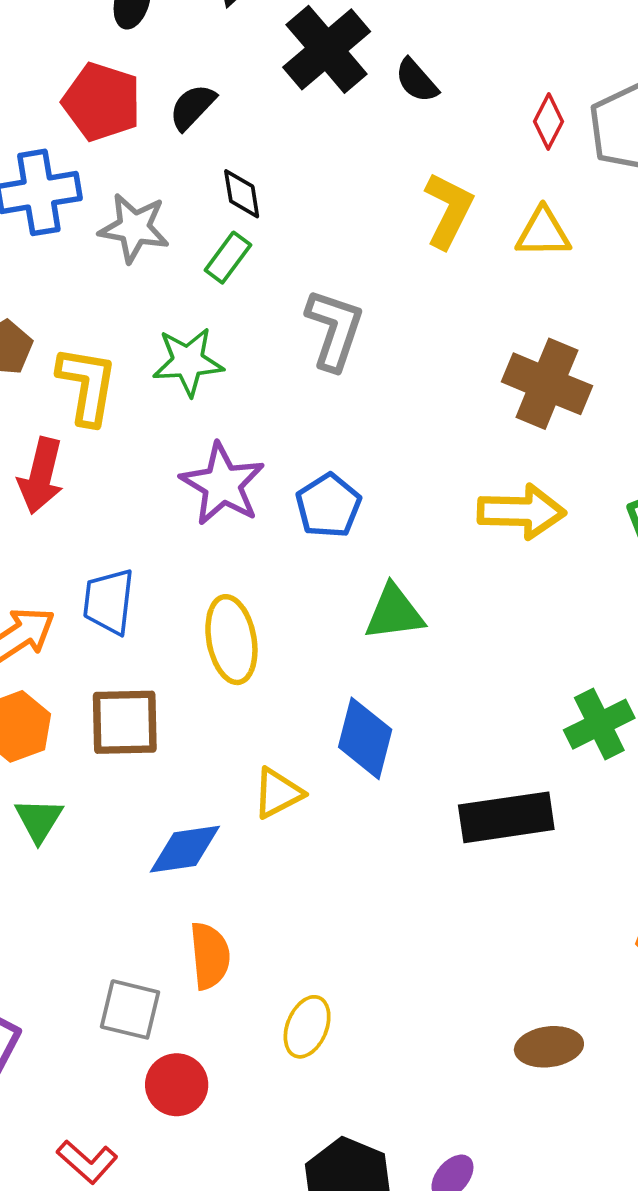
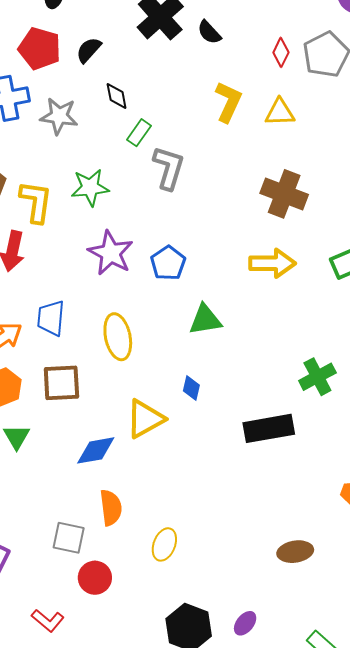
green rectangle: (228, 258) -> (139, 133), moved
blue diamond: (365, 738) -> (191, 388), size x0.6
yellow triangle: (278, 793) -> (145, 419), size x1.4

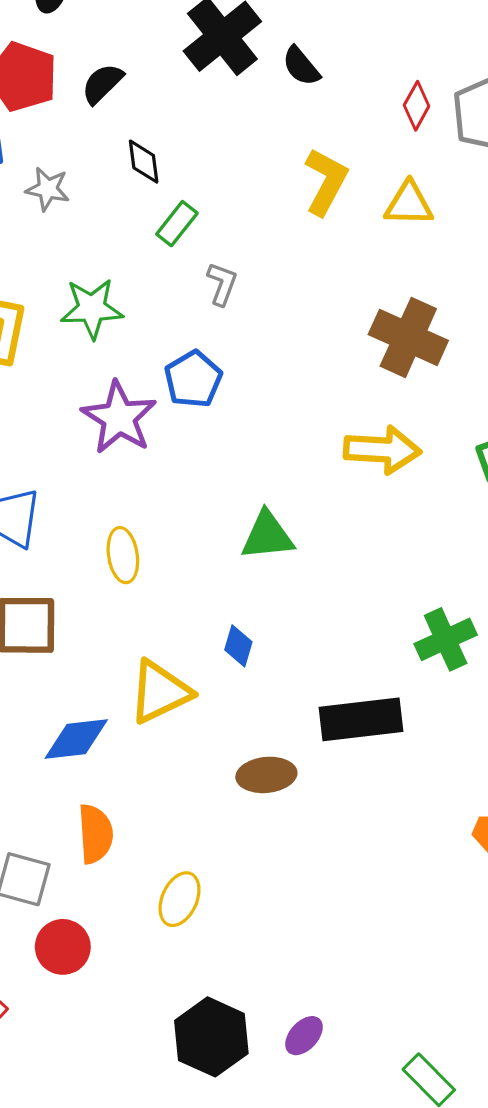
gray star: (59, 116) -> (48, 189), size x0.7
gray L-shape: (169, 168) -> (222, 284), size x0.6
blue pentagon: (168, 263) -> (193, 379), moved
yellow ellipse: (118, 337) -> (123, 555), size x0.7
brown ellipse: (295, 552) -> (266, 775), moved

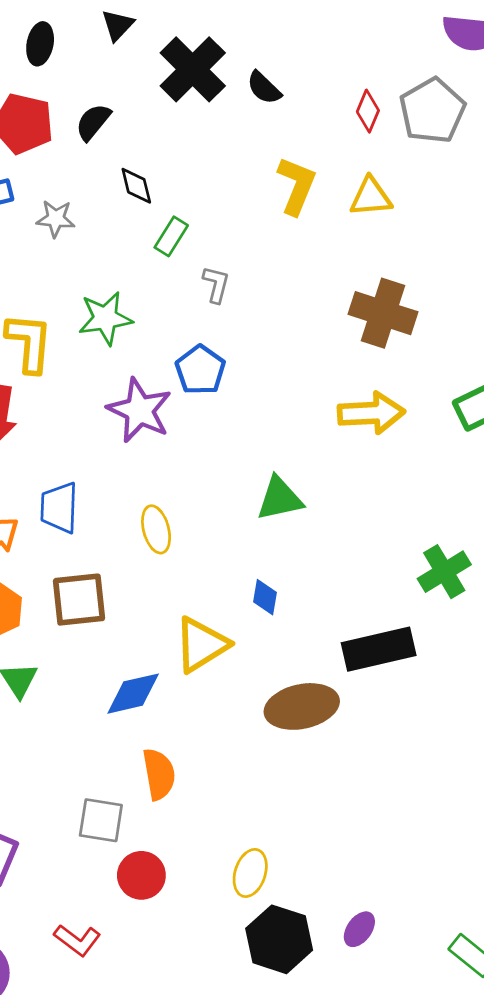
brown ellipse: (266, 775) -> (302, 706), size x1.4
yellow ellipse: (180, 899) -> (250, 873), moved

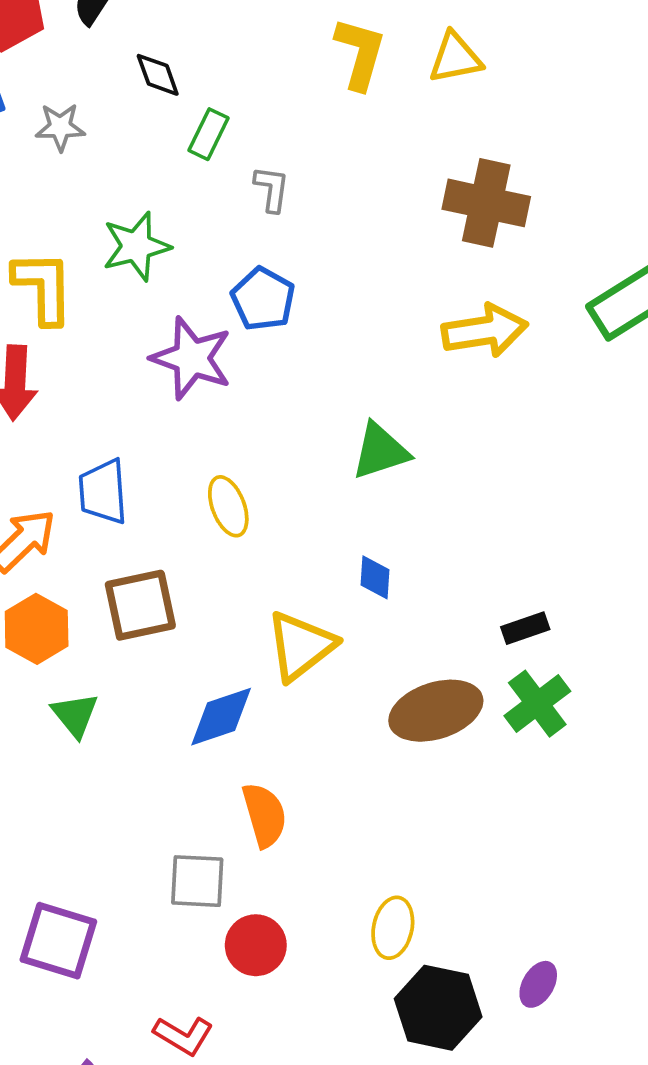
green cross: (444, 572) -> (537, 704), moved
black rectangle: (379, 649) -> (525, 628), size x0.5

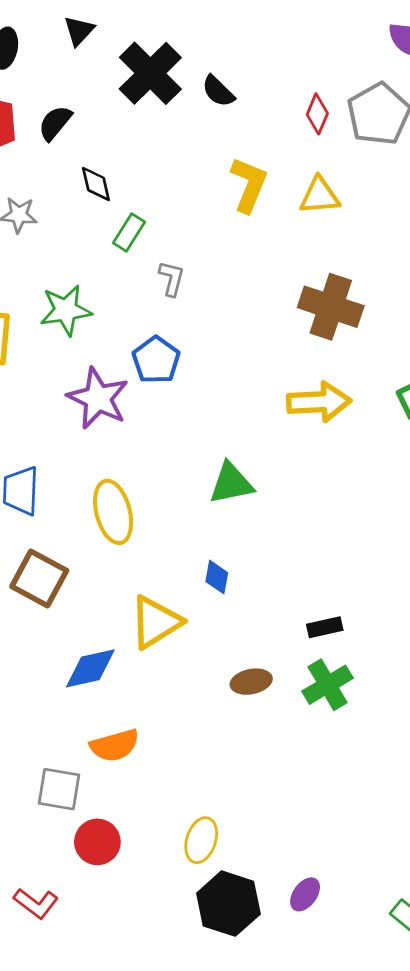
yellow ellipse: (228, 506) -> (113, 512), size x1.4
brown square: (140, 605) -> (39, 579), turned 34
brown ellipse: (436, 711) -> (251, 682), size x0.6
orange semicircle: (264, 815) -> (115, 745), turned 84

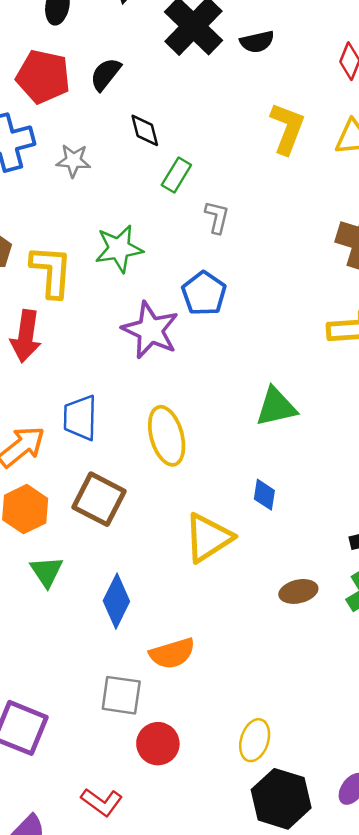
black semicircle: (218, 91) -> (257, 42), turned -56
blue diamond: (90, 668) -> (116, 601), moved, turned -50

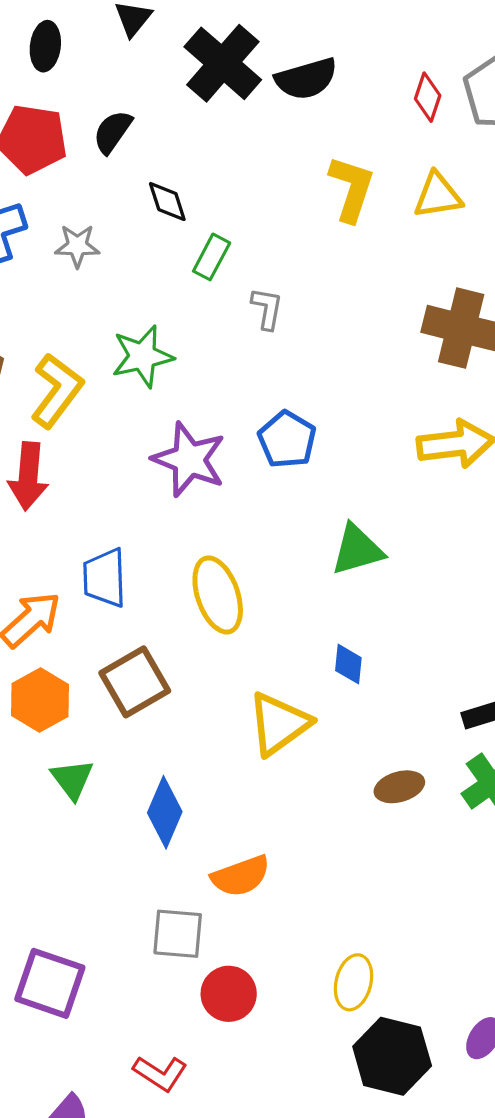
black semicircle: (257, 42) -> (306, 79), size x1.4
yellow L-shape: (51, 271) -> (57, 391), turned 36
blue pentagon: (204, 293) -> (287, 440), moved
brown square: (99, 499) -> (135, 682), turned 36

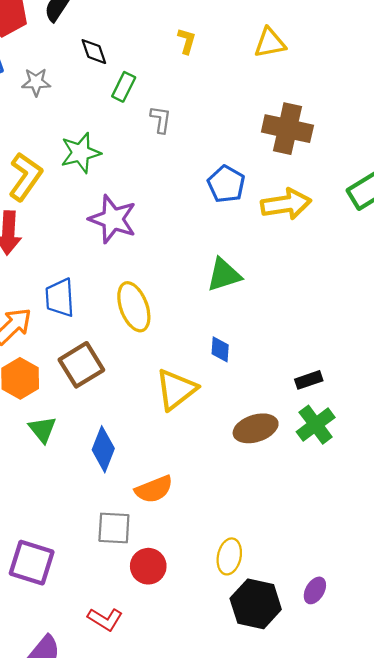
yellow L-shape: (352, 189) -> (187, 41), moved, size x0.6
blue pentagon: (287, 440) -> (226, 184), moved
brown ellipse: (399, 787) -> (256, 428), size x1.4

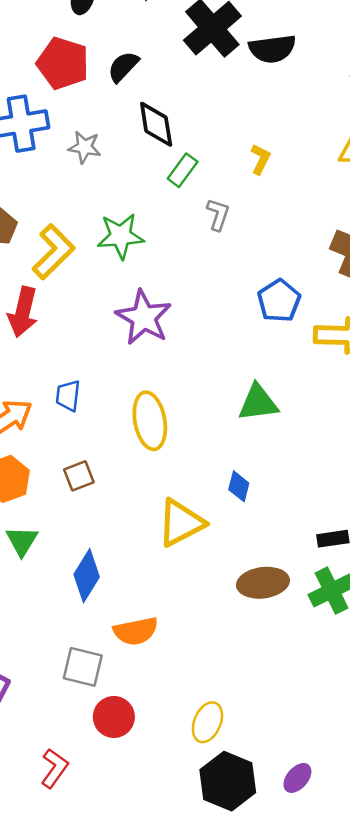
yellow L-shape: (187, 41) -> (260, 159), moved
black diamond: (94, 52) -> (156, 124), size x1.4
blue trapezoid: (60, 298) -> (68, 396), size x0.7
brown square: (81, 365) -> (79, 476), size x0.6
red L-shape: (105, 619) -> (54, 768), turned -96

